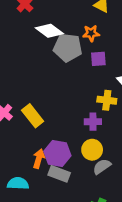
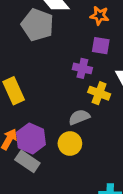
gray pentagon: (68, 48) -> (37, 25), moved
purple cross: (93, 122) -> (82, 68), moved
gray semicircle: (102, 167) -> (79, 117), moved

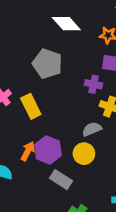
gray pentagon: (37, 25) -> (47, 64), moved
gray rectangle: (27, 161) -> (61, 180), moved

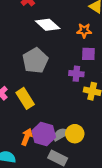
gray pentagon: (47, 64) -> (35, 61), turned 30
gray semicircle: (92, 129) -> (61, 134), moved

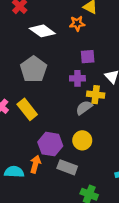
orange star: (84, 31) -> (77, 23), moved
gray semicircle: (61, 134) -> (84, 108), moved
orange arrow: (27, 137) -> (35, 164), moved

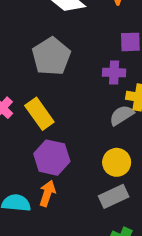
purple hexagon: (50, 144) -> (52, 158), moved
gray rectangle: (67, 167) -> (114, 196), moved, turned -48

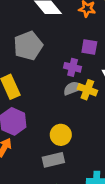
gray semicircle: (122, 115) -> (73, 88), moved

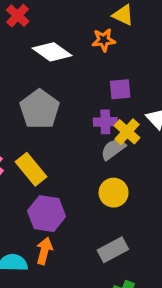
yellow cross: (87, 90) -> (127, 132), moved, turned 36
yellow circle: (61, 135) -> (114, 193), moved

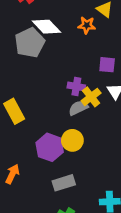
purple square: (120, 89) -> (107, 65), moved
gray pentagon: (40, 109) -> (30, 43), moved
purple hexagon: (47, 214) -> (50, 147), moved

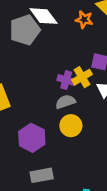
yellow cross: (91, 97) -> (82, 77), moved
yellow circle: (72, 140) -> (71, 126), moved

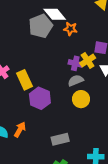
orange star: (84, 20) -> (70, 29), moved
purple hexagon: (32, 138) -> (40, 98), moved

